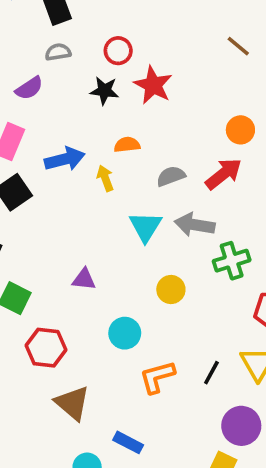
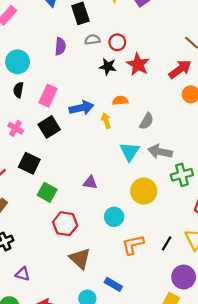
gray semicircle: (58, 52) -> (92, 40), moved
purple semicircle: (29, 88) -> (60, 46), moved, turned -54
red arrow: (224, 174) -> (180, 69), moved
gray semicircle: (171, 176) -> (147, 121), turned 138
yellow circle: (171, 290) -> (144, 191), size x1.5

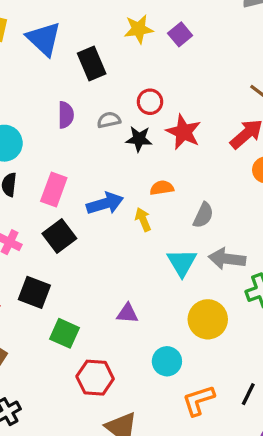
gray semicircle: (92, 40) -> (109, 120), moved

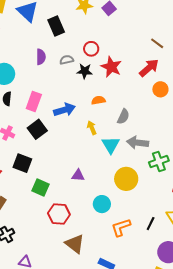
yellow arrow: (143, 220) -> (92, 128), moved

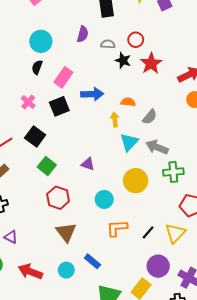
orange semicircle: (98, 100) -> (128, 102), moved

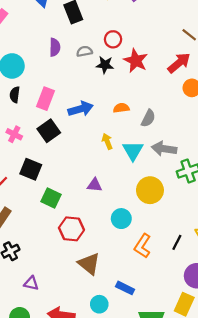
yellow arrow: (115, 120) -> (107, 141), moved
orange L-shape: (117, 228) -> (142, 246), turned -40

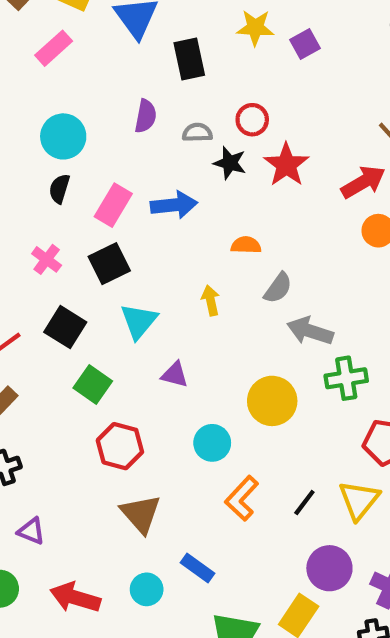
blue arrow: (81, 109) -> (174, 205), moved
gray semicircle: (148, 118) -> (278, 288), moved
cyan triangle: (133, 151) -> (139, 321), moved

